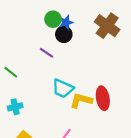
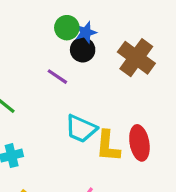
brown cross: (107, 26) -> (136, 58), moved
yellow L-shape: (81, 100) -> (108, 146), turned -100

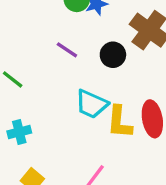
black circle: (83, 50) -> (113, 55), moved

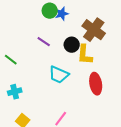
yellow L-shape: (119, 122) -> (85, 55), moved

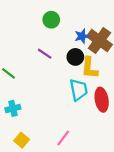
blue star: (62, 14) -> (82, 36), moved
cyan trapezoid: (59, 75) -> (79, 90), moved, turned -125

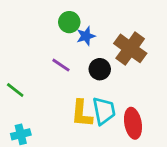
blue star: (82, 36) -> (86, 36), moved
yellow L-shape: (90, 68) -> (82, 114), moved

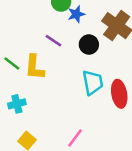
yellow L-shape: (82, 114) -> (35, 67), moved

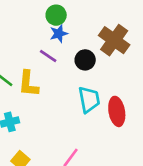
blue star: (76, 14) -> (59, 34), moved

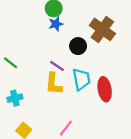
purple line: (48, 56) -> (57, 66), moved
yellow L-shape: (28, 84) -> (54, 84), moved

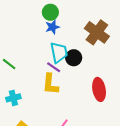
black circle: (78, 46) -> (74, 58), moved
cyan trapezoid: (81, 79) -> (59, 52), moved

